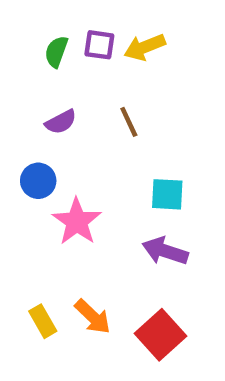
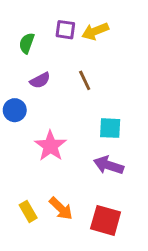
green semicircle: (56, 52) -> (27, 43), moved
blue circle: (38, 181) -> (15, 110), moved
red square: (161, 335) -> (106, 220), turned -32

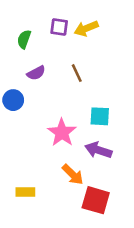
pink star: (50, 146) -> (62, 133), moved
orange arrow: (61, 208) -> (73, 174), moved
yellow rectangle: (28, 211) -> (25, 192), turned -60

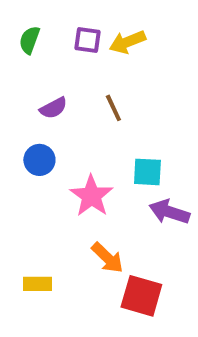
green semicircle: (24, 39) -> (29, 40), moved
blue circle: (13, 100) -> (39, 160), moved
purple arrow: (98, 150) -> (169, 212), moved

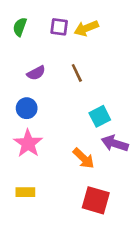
cyan square: (147, 172) -> (100, 116), turned -30
pink star: (91, 196) -> (28, 143), moved
orange arrow: (107, 258) -> (84, 158), moved

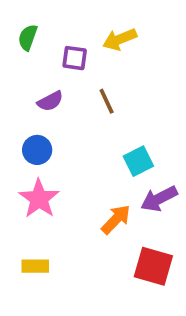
purple square: (59, 27) -> (75, 58), moved
purple arrow: (115, 143) -> (159, 199), turned -45
orange arrow: (84, 158) -> (116, 219), turned -90
red square: (96, 200) -> (153, 266), moved

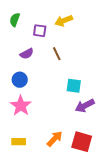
cyan square: (138, 161) -> (74, 86), turned 35
orange arrow: (116, 219) -> (55, 139), moved

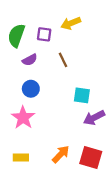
green semicircle: (15, 20) -> (16, 35), moved, size x1.5
blue circle: (20, 80) -> (31, 89), moved

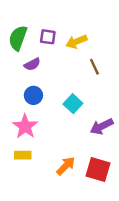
yellow arrow: (71, 23) -> (76, 42), moved
brown line: (63, 60) -> (94, 67), moved
cyan square: (82, 95) -> (73, 104), moved, turned 35
yellow rectangle: (21, 158) -> (23, 155), moved

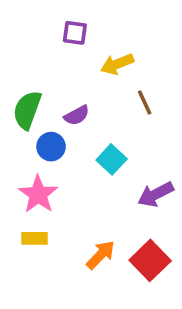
purple square: (48, 37) -> (75, 33), moved
green semicircle: (18, 38) -> (27, 110), moved
purple semicircle: (32, 64) -> (77, 115), moved
red square: (98, 169) -> (150, 260), turned 30

